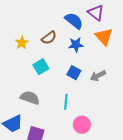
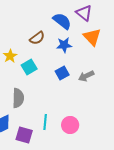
yellow star: (22, 43) -> (10, 56), moved
blue square: (74, 73) -> (62, 73), turned 32
gray semicircle: (30, 98) -> (18, 98), turned 72
cyan line: (66, 102) -> (45, 122), moved

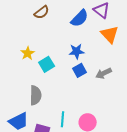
blue semicircle: (62, 21) -> (80, 18), turned 96
brown semicircle: (37, 38) -> (42, 12), moved
blue star: (64, 45) -> (77, 51), moved

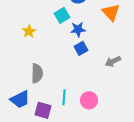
cyan square: (47, 64) -> (62, 15), moved
gray arrow: (104, 73) -> (113, 61), moved

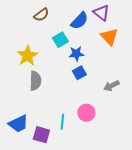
yellow star: (29, 31) -> (27, 56), size x1.5
gray semicircle: (37, 73) -> (35, 81), moved
pink circle: (89, 100) -> (86, 113), moved

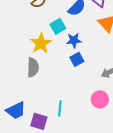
yellow star: (27, 56) -> (41, 43), moved
pink circle: (86, 113) -> (100, 99), moved

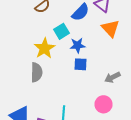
blue square: (77, 59) -> (80, 64), turned 32

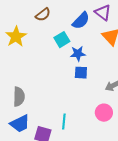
yellow star: (44, 48) -> (16, 37), moved
gray semicircle: (36, 72) -> (19, 97), moved

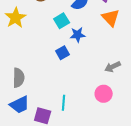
blue square: (81, 73) -> (63, 53), moved, turned -32

